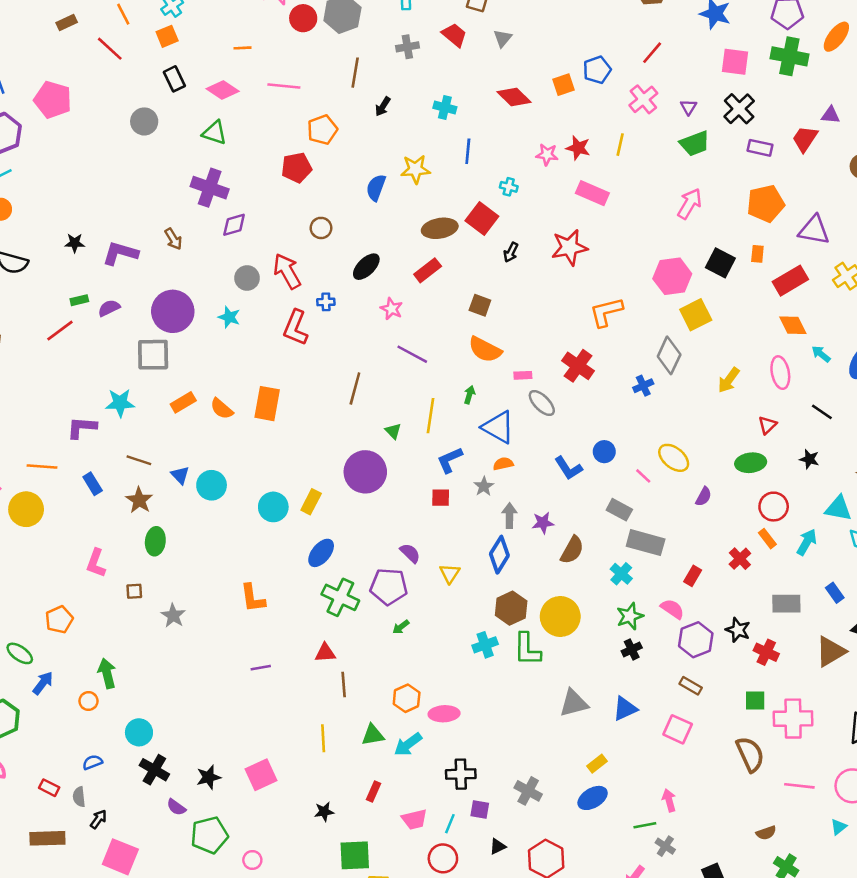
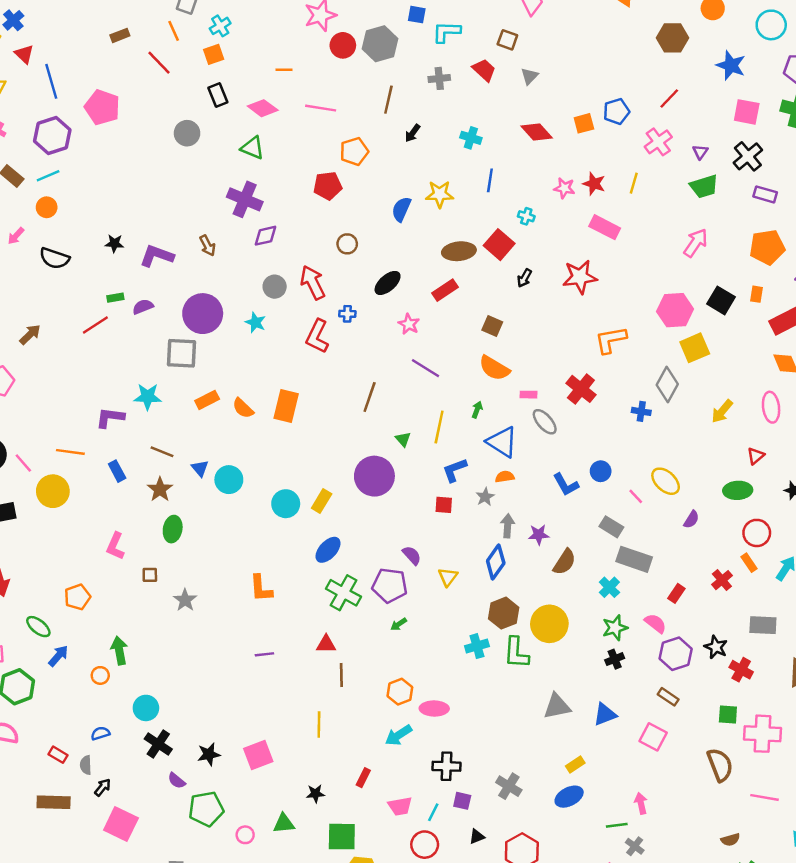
blue cross: (643, 386) -> (641, 411), turned 30
green triangle: (373, 735) -> (284, 823), moved

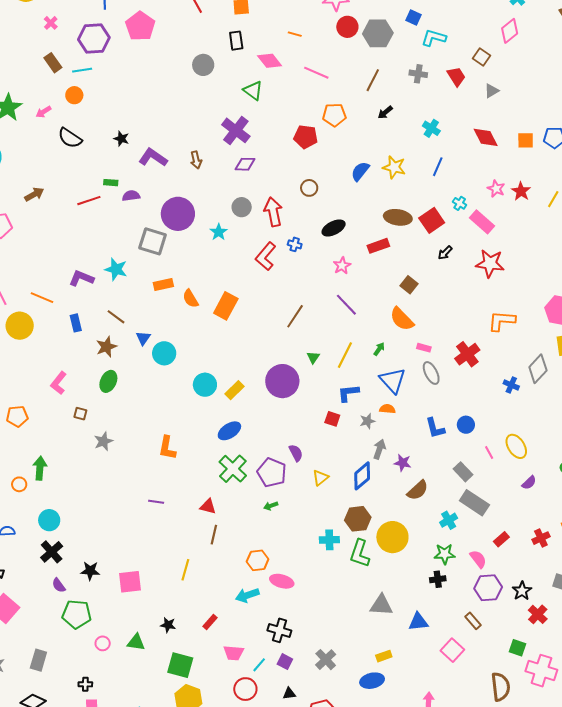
pink rectangle: (605, 227) -> (482, 222), moved

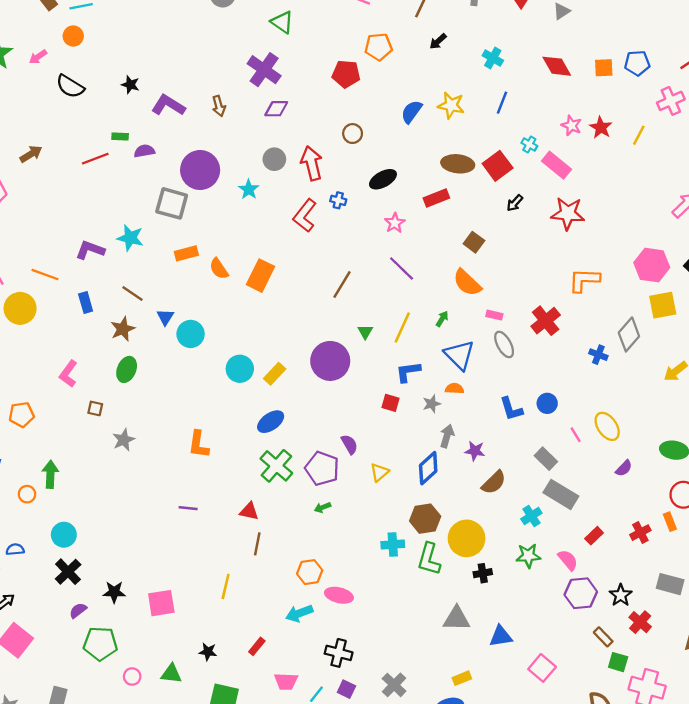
black cross: (438, 579) -> (483, 573), moved
purple semicircle: (59, 585) -> (78, 610), turned 91
brown rectangle: (473, 621) -> (603, 637), moved

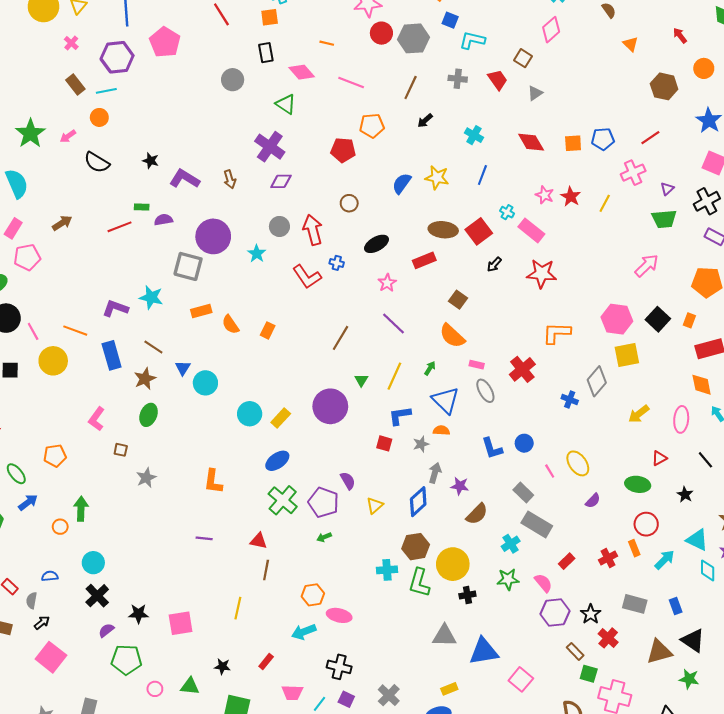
red L-shape: (305, 216) -> (307, 277), turned -72
orange rectangle: (261, 276) -> (268, 330), size x0.6
blue rectangle: (86, 303) -> (112, 355), size x1.5
blue triangle: (501, 636) -> (484, 651), size x1.4

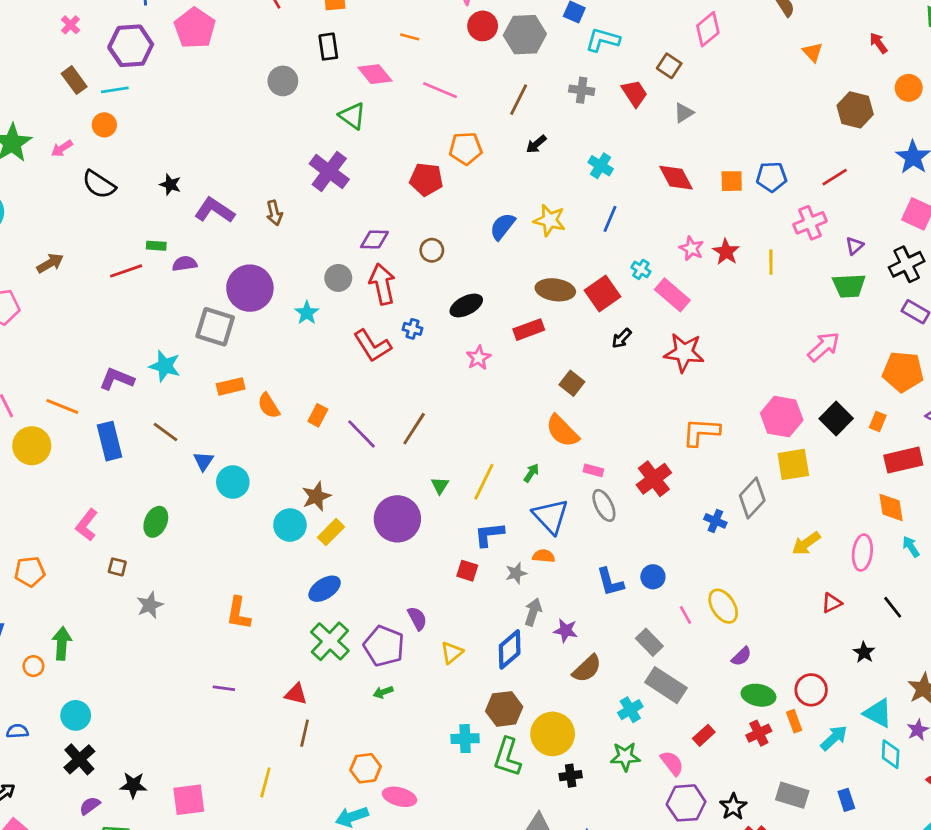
purple diamond: (281, 181) -> (374, 239), moved
yellow line: (605, 203) -> (771, 262), turned -30
purple line: (394, 323) -> (361, 434), moved
brown star: (145, 379) -> (316, 496), moved
green ellipse: (638, 484) -> (758, 695), moved

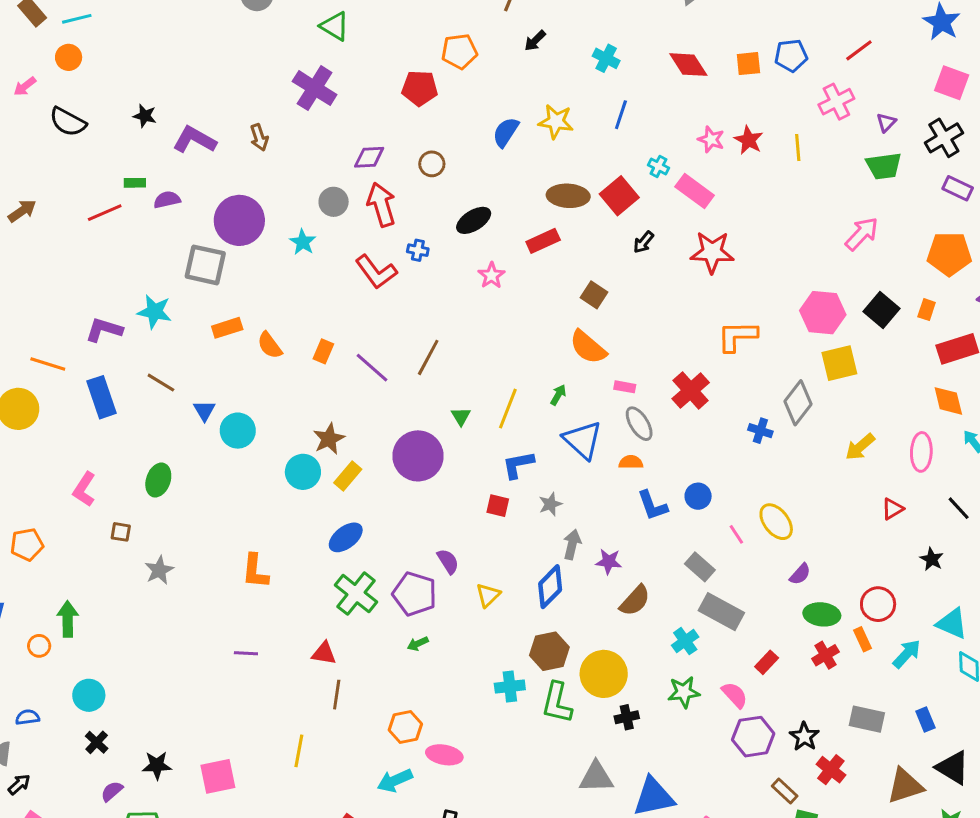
orange semicircle: (544, 556) -> (631, 462), moved
black cross: (79, 759) -> (97, 742), size x0.7

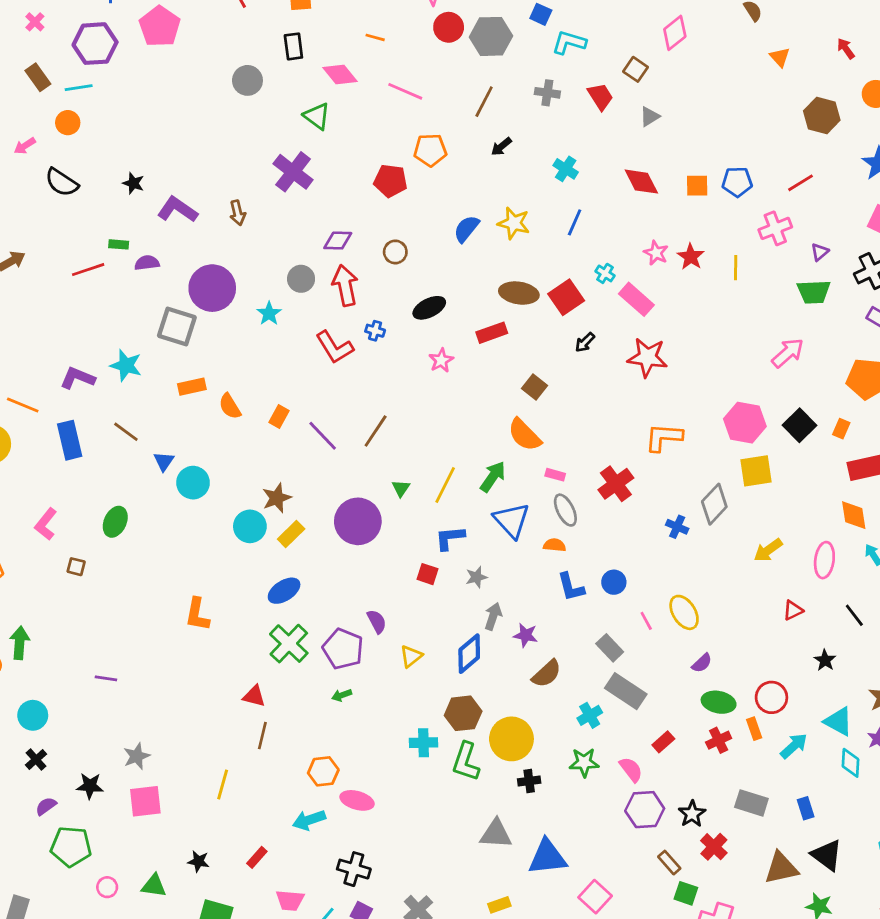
green arrow: (558, 395) -> (493, 477), size x1.6
gray star: (159, 570) -> (137, 756), moved
purple line: (246, 653) -> (106, 678), moved

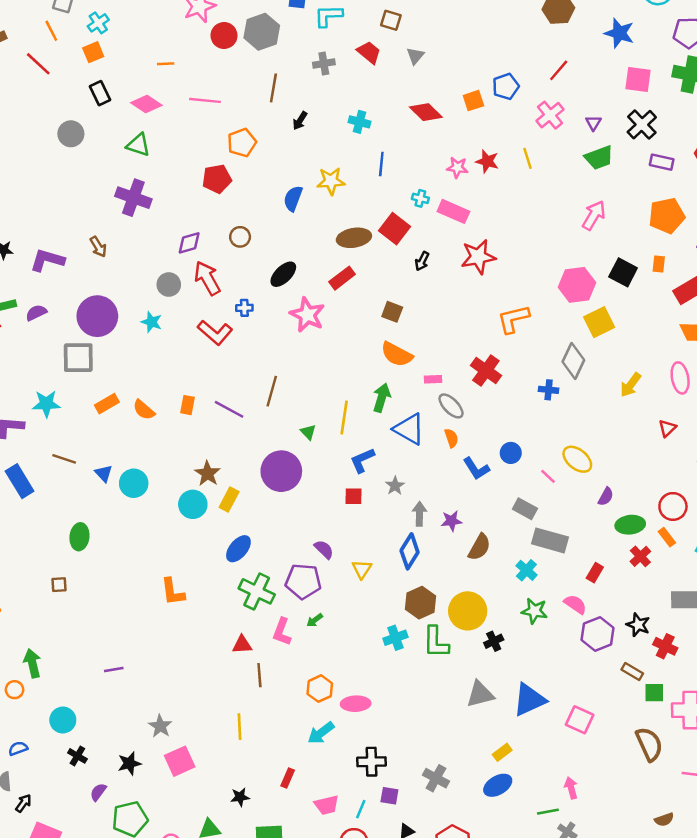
pink star: (441, 360) -> (307, 315), size x1.6
pink L-shape: (46, 524) -> (282, 632), moved
orange semicircle: (555, 545) -> (451, 438), turned 84
green star: (584, 762) -> (534, 611), turned 30

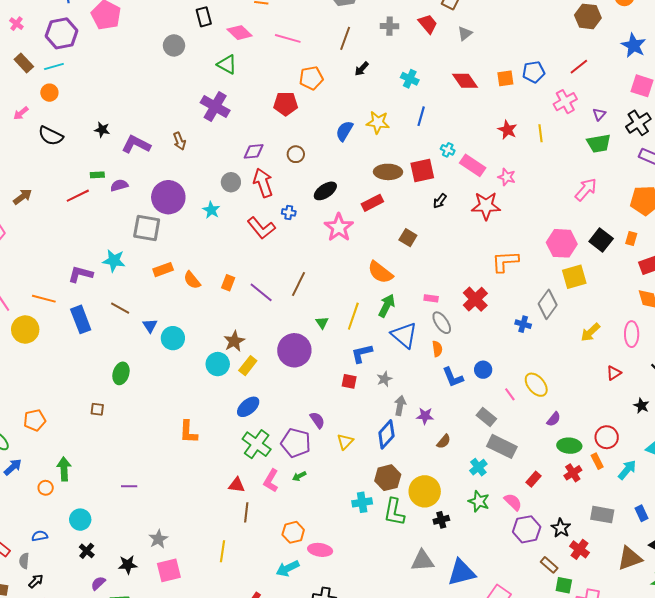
pink star: (457, 168) -> (507, 177), moved
red square: (394, 229) -> (422, 170), turned 30
orange semicircle: (397, 354) -> (380, 272), moved
brown semicircle: (479, 547) -> (444, 441), size x0.7

